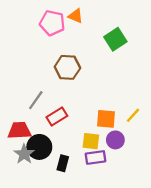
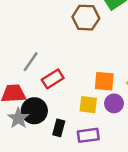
brown hexagon: (67, 67) -> (86, 18), moved
purple rectangle: (95, 157) -> (88, 135), moved

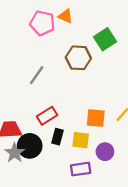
gray line: (31, 62) -> (37, 75), moved
purple circle: (114, 103) -> (105, 152), moved
black rectangle: (59, 128) -> (57, 137), moved

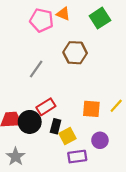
green square: (105, 39) -> (100, 18), moved
yellow square: (81, 140) -> (68, 136), moved, turned -35
black circle: (30, 146) -> (30, 122), moved
gray star: (15, 153) -> (16, 157), moved

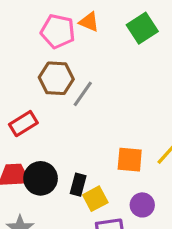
brown hexagon: (75, 53) -> (56, 78), moved
gray line: (36, 69) -> (83, 94), moved
red rectangle: (46, 107) -> (23, 124), moved

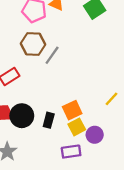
orange square: (130, 160) -> (72, 110), moved, turned -30
yellow square: (95, 199) -> (77, 127), moved

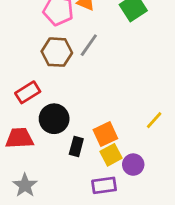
gray line: (52, 55) -> (89, 45), moved
black circle: (22, 116) -> (54, 119), moved

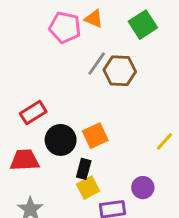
brown hexagon: (57, 52) -> (120, 71), moved
orange square: (105, 134) -> (95, 136), moved
yellow square: (111, 155) -> (88, 188), moved

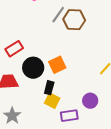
yellow square: (88, 188) -> (52, 101), turned -35

